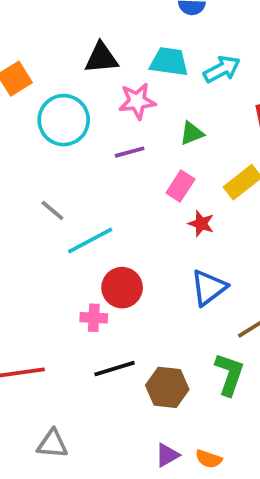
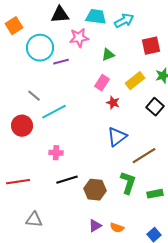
purple line: (130, 152) -> (61, 62), moved
red circle: (122, 288) -> (22, 126), moved

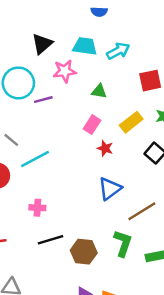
black triangle: (60, 15) -> (42, 44), turned -36
green triangle: (108, 55) -> (99, 91), turned 32

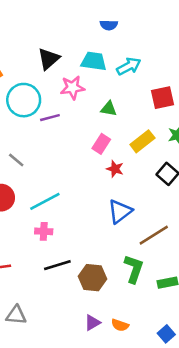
cyan line: (35, 159) -> (45, 201), moved

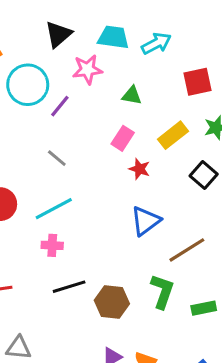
purple line: (50, 118) -> (60, 106), turned -36
gray line: (16, 160) -> (57, 158), moved

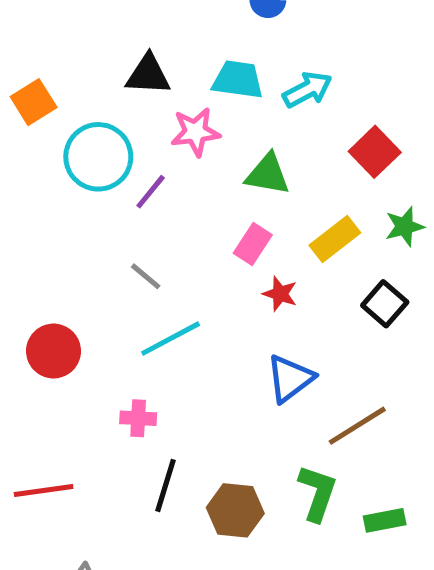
black triangle: (58, 34) -> (148, 75), turned 44
red square: (198, 82) -> (375, 152), turned -32
green triangle: (132, 95) -> (268, 174), size x1.4
cyan line: (54, 209) -> (171, 339), moved
black line: (69, 287) -> (166, 485), turned -56

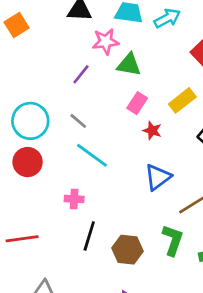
cyan circle: (98, 157) -> (30, 121), moved
green triangle: (268, 174) -> (129, 65), moved
cyan line: (171, 339) -> (92, 155), turned 64

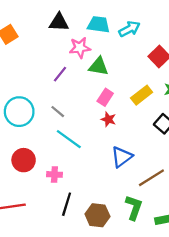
red star: (152, 131) -> (108, 119), moved
red circle: (28, 162) -> (24, 160), moved

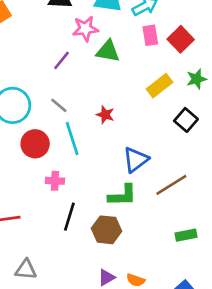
pink rectangle: (105, 97) -> (150, 35), moved, turned -42
red star: (108, 119) -> (105, 115), moved
cyan line: (69, 139) -> (72, 139), turned 36
red circle: (24, 160) -> (35, 144), moved
green L-shape: (134, 208) -> (122, 195), moved, turned 70

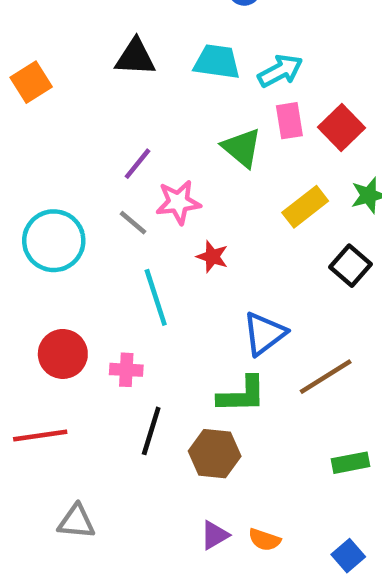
pink star: (85, 29) -> (178, 202), moved
green triangle: (108, 51) -> (242, 148), moved, turned 30
gray line: (59, 105) -> (133, 223), moved
red circle: (35, 144) -> (63, 354), moved

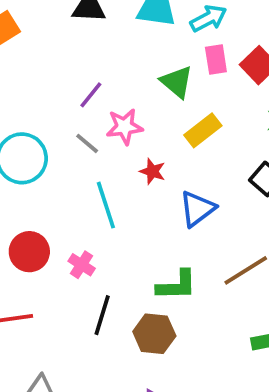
yellow rectangle: (305, 207) -> (203, 130), moved
blue triangle: (264, 334) -> (197, 209), moved
pink cross: (126, 370) -> (82, 265), turned 30

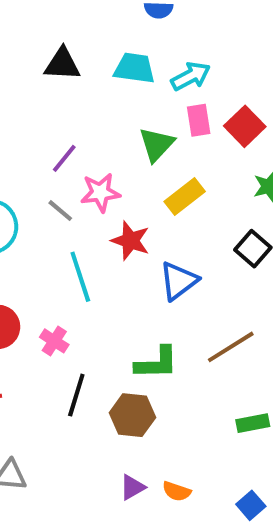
green triangle: (177, 82) -> (157, 144), turned 33
red star: (152, 171) -> (130, 241), size x1.4

